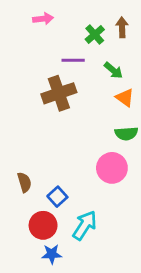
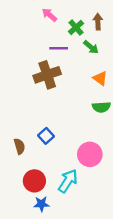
pink arrow: (43, 19) -> (49, 15), moved, turned -133
green arrow: (113, 70) -> (91, 47), moved
pink circle: (112, 168) -> (90, 154), moved
blue square: (57, 197) -> (46, 136), moved

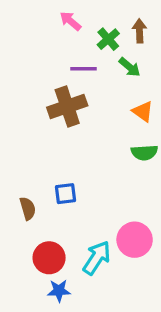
blue square: (46, 136) -> (66, 194), turned 35
pink circle: (90, 154) -> (135, 240), moved

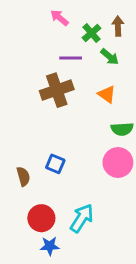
orange triangle: (143, 111) -> (107, 94), moved
blue square: (66, 194) -> (55, 164), turned 30
pink circle: (135, 240) -> (118, 162), moved

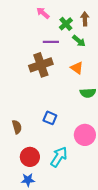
pink circle: (118, 162) -> (85, 135), moved
blue square: (55, 164) -> (50, 118), moved
blue star: (50, 246) -> (28, 180), moved

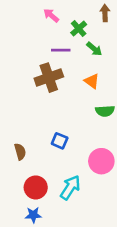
brown arrow: (85, 19) -> (105, 13), moved

